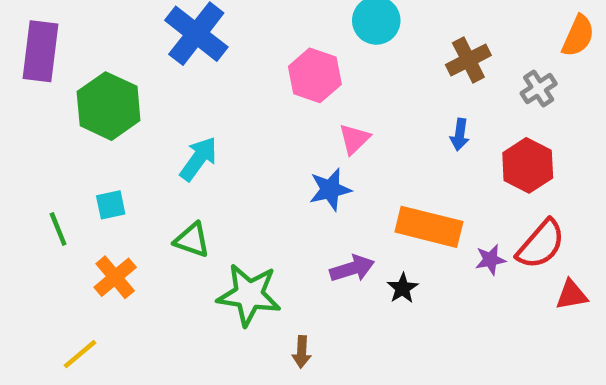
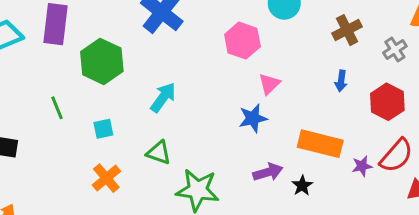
green line: (58, 229) -> (57, 108), moved

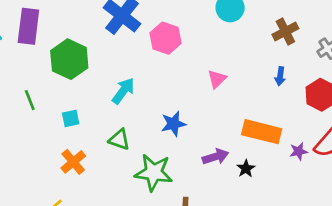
pink hexagon: (242, 41) -> (165, 38), moved
blue star: (253, 118) -> (173, 124), moved

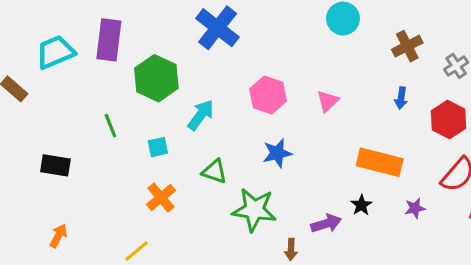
pink hexagon: (165, 38) -> (268, 95), moved
cyan arrow: (123, 91) -> (201, 115), moved
purple star: (299, 151) -> (415, 208), moved
purple arrow: (216, 157) -> (326, 223), moved

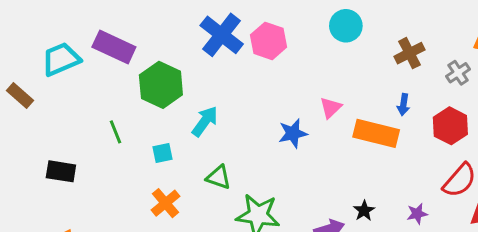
purple rectangle: (109, 40) -> (114, 47), turned -72
pink hexagon: (268, 95) -> (269, 41), moved
blue star: (277, 153) -> (293, 133), moved
orange rectangle: (380, 162) -> (376, 133), moved

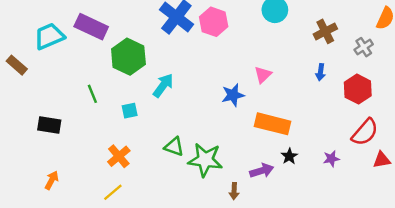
orange rectangle: (376, 133) -> (272, 124), moved
green triangle: (219, 177) -> (174, 147), moved
orange cross: (166, 203) -> (119, 156), moved

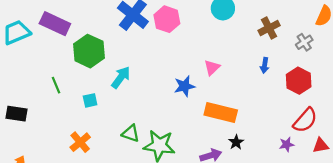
purple star: (331, 159) -> (287, 144), moved

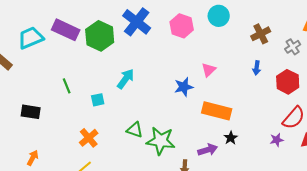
pink hexagon: (167, 19) -> (182, 26), moved
green hexagon: (89, 51) -> (100, 36), moved

